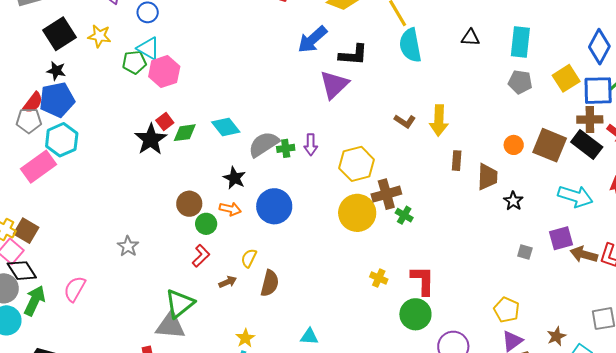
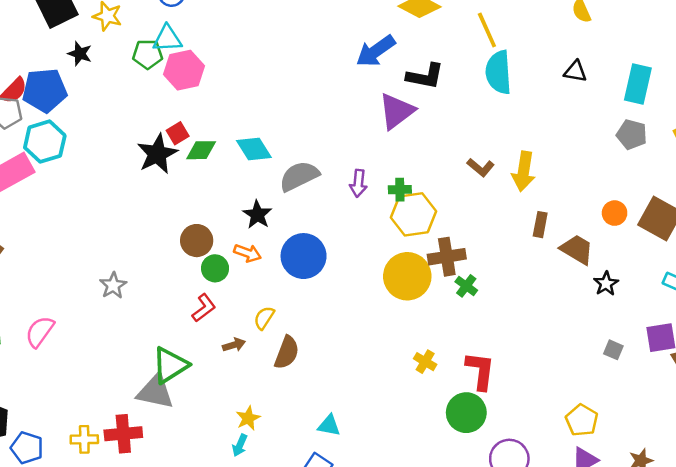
cyan triangle: (148, 48) -> (167, 39), turned -40
black star: (56, 71) -> (80, 54), moved
green cross: (286, 148) -> (400, 190), moved
brown trapezoid: (487, 177) -> (577, 249), turned -68

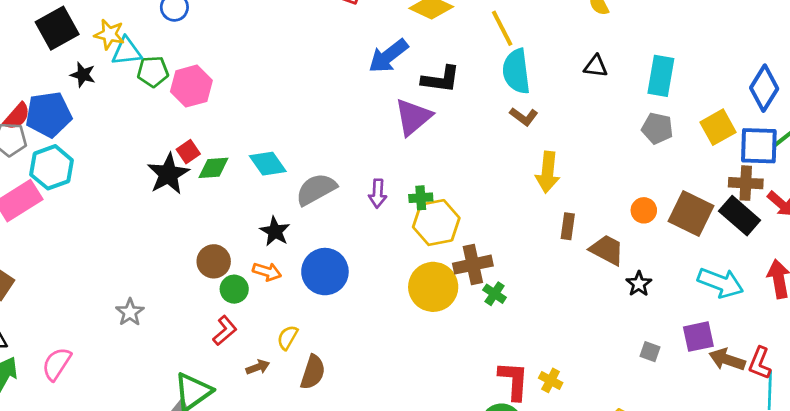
cyan triangle: (167, 39) -> (127, 51), moved
brown L-shape: (481, 167) -> (524, 117), moved
yellow cross: (425, 362) -> (551, 380), moved

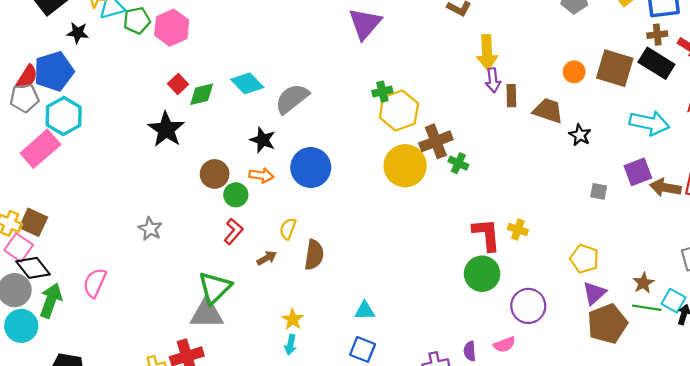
black star: (168, 174) -> (166, 129), moved
brown cross: (746, 183) -> (657, 35), size x0.7
purple arrow: (378, 194) -> (493, 80), moved

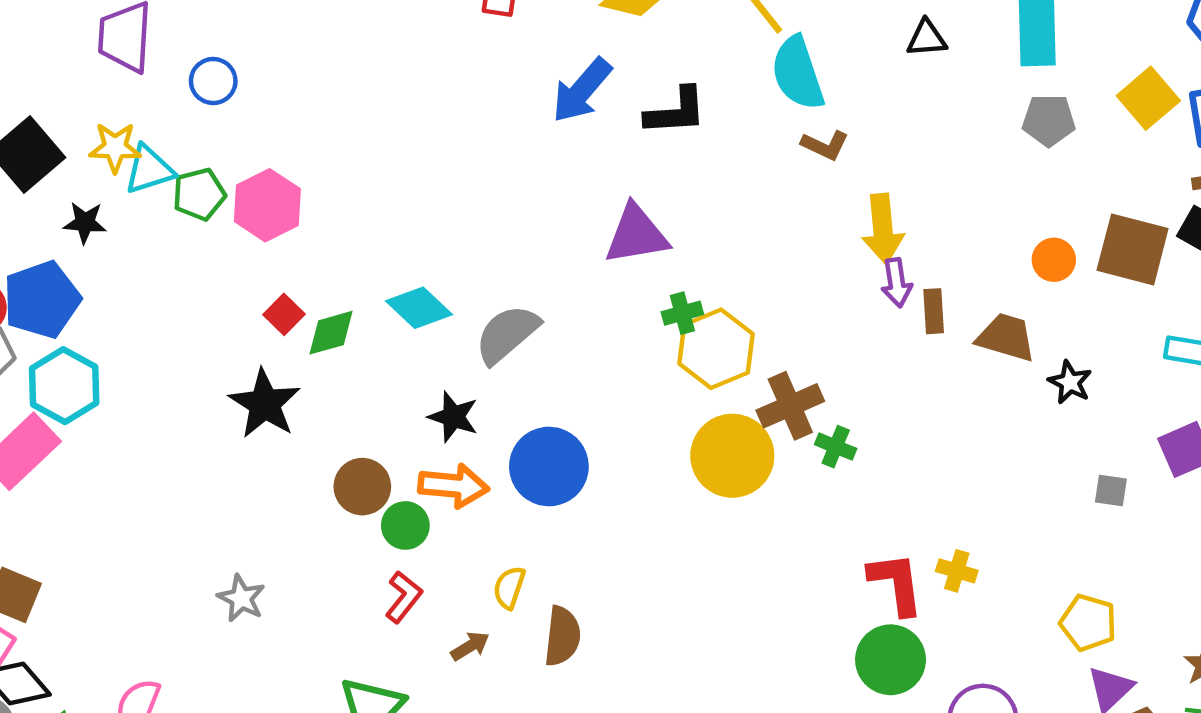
purple triangle: (365, 24) -> (636, 235), moved, turned 42
orange arrow: (261, 175) -> (454, 486), size x1.4

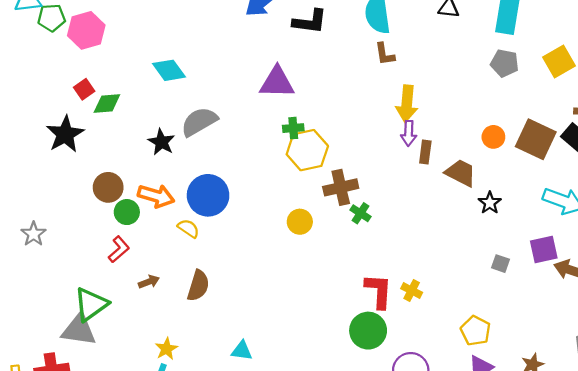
brown L-shape: (825, 145) -> (385, 54), turned 45
cyan diamond: (419, 308) -> (169, 70), moved
black star: (453, 417) -> (161, 142), moved
yellow circle: (732, 456) -> (300, 222), moved, size x0.6
yellow semicircle: (509, 588) -> (188, 228), moved, turned 95

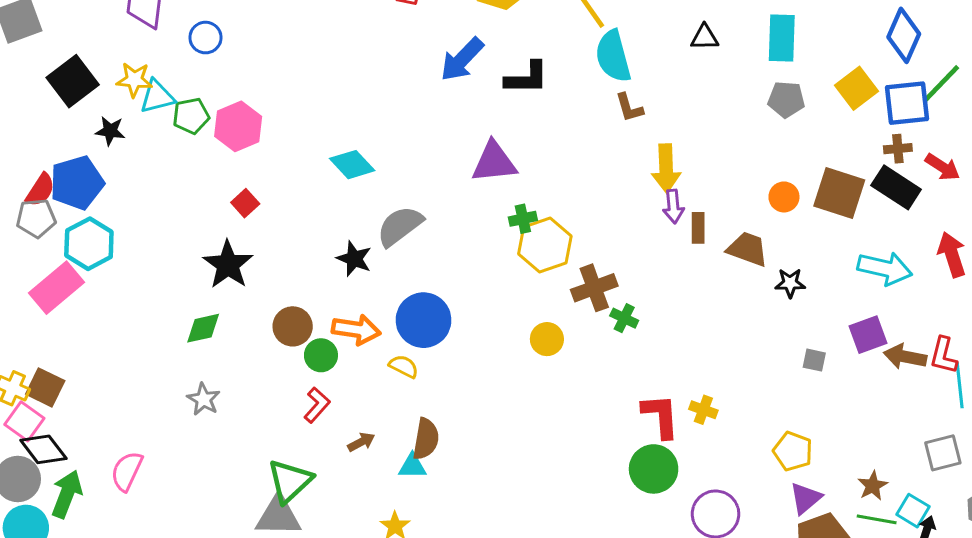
green diamond: (107, 103) -> (203, 328), moved
black star: (490, 203) -> (790, 283), turned -30
cyan triangle: (242, 351) -> (412, 466), moved

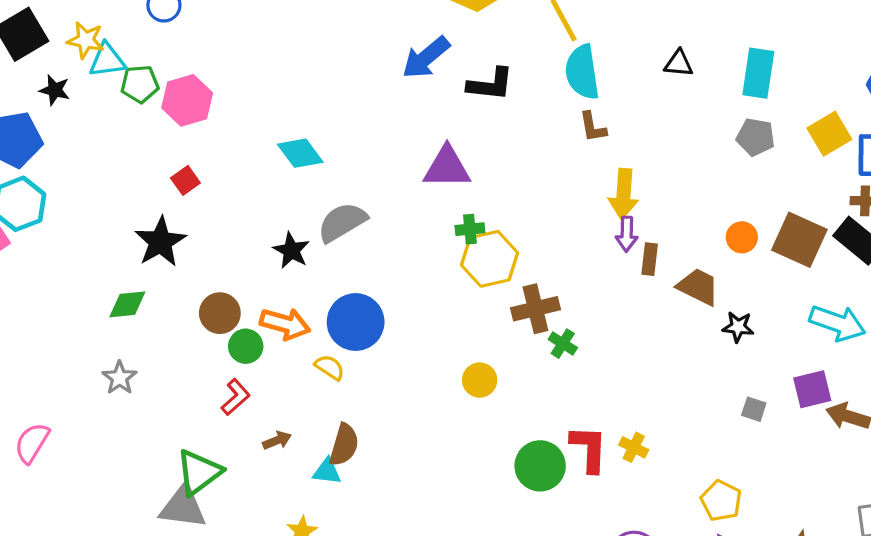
yellow circle: (547, 339) -> (480, 380), moved
green circle: (654, 469) -> (540, 466), moved

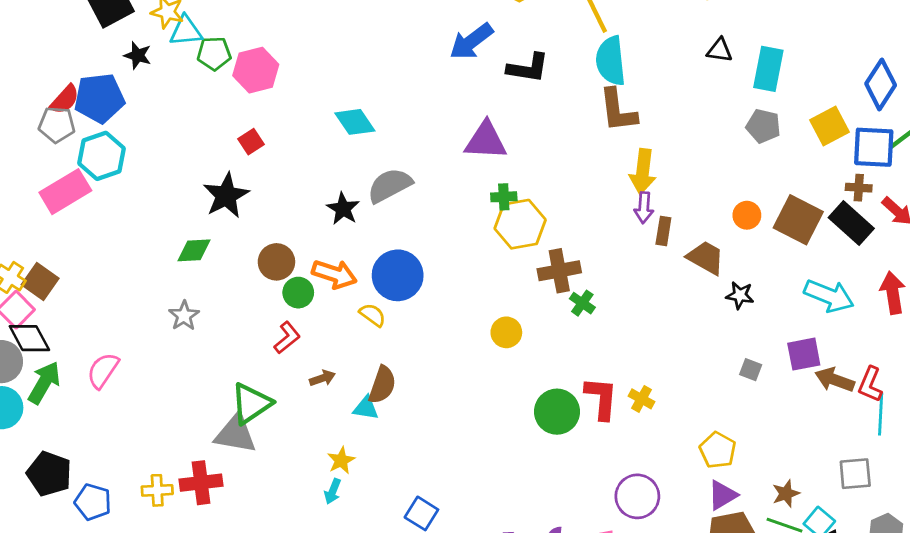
black triangle: (679, 63) -> (720, 50), moved
brown L-shape: (593, 127) -> (618, 110), size x1.6

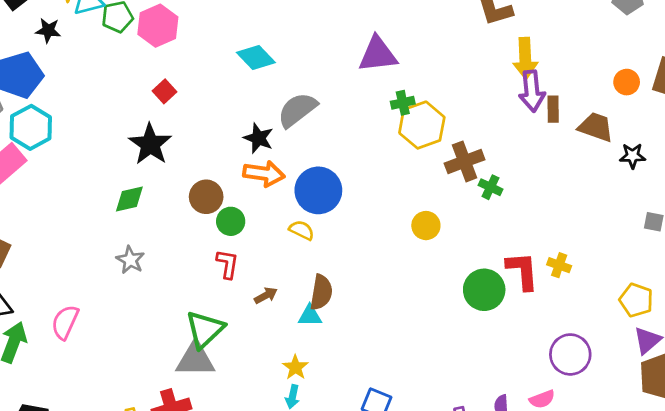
purple arrow: (644, 208) -> (532, 91), size x1.4
orange arrow: (334, 274) -> (264, 174), moved
red L-shape: (287, 338) -> (227, 264), turned -32

